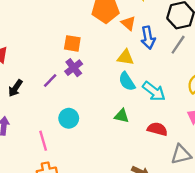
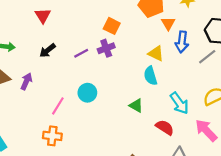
cyan arrow: (154, 91) -> (179, 103), moved
pink line: (43, 141) -> (58, 106), turned 30

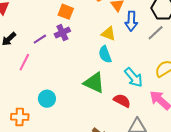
cyan circle: (87, 93) -> (47, 99), moved
pink line: (58, 106) -> (24, 62), moved
green triangle: (136, 106) -> (94, 83), size x1.6

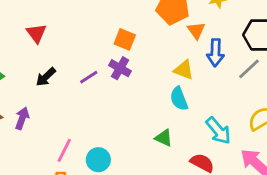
purple cross: (62, 33) -> (120, 68), turned -35
pink line: (24, 62) -> (64, 150), moved
green triangle: (94, 83) -> (164, 138), size x0.6

